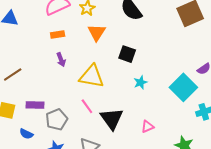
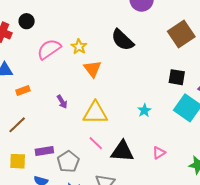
orange rectangle: (58, 35) -> (23, 91), moved
black square: (127, 54) -> (177, 77), moved
black triangle: (112, 119) -> (122, 151), turned -40

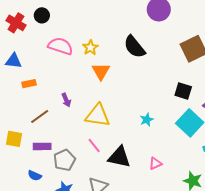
pink semicircle: (49, 49) -> (60, 46), turned 45
brown line: (17, 125) -> (40, 116), moved
yellow square: (18, 161) -> (14, 139), moved

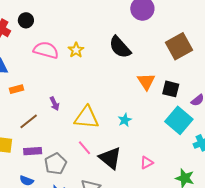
orange triangle: (101, 71) -> (146, 82), moved
cyan star: (147, 120) -> (125, 120), moved
black triangle: (119, 157) -> (110, 158), turned 30

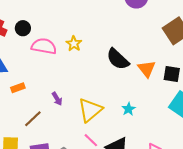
black circle: (26, 20) -> (23, 28), moved
black semicircle: (120, 47) -> (118, 59), moved
yellow triangle: (87, 118) -> (90, 110), turned -40

